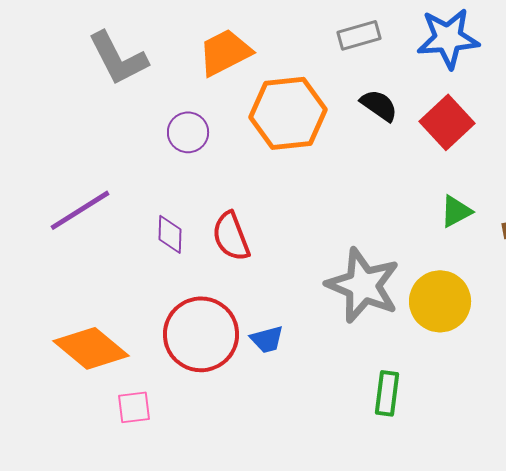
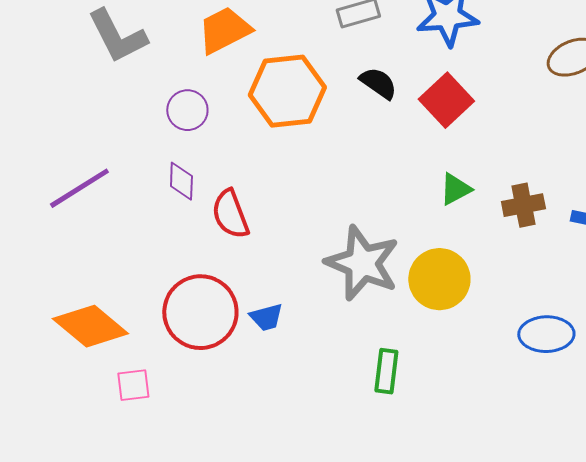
purple diamond: (170, 234) -> (181, 181), moved

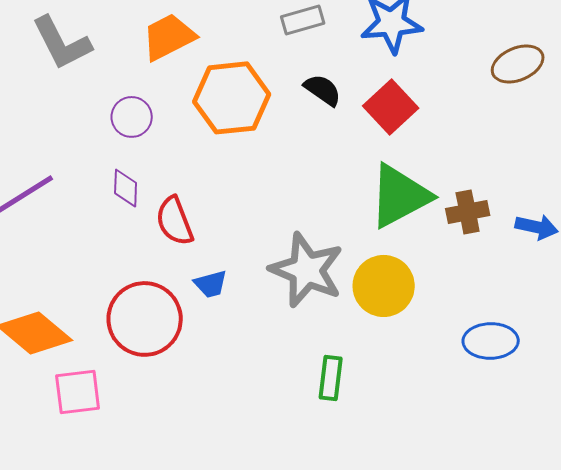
green triangle: (455, 189) -> (400, 196), size x2.0
blue trapezoid: (266, 317) -> (211, 284), moved
pink square: (133, 385) -> (78, 392), size x1.4

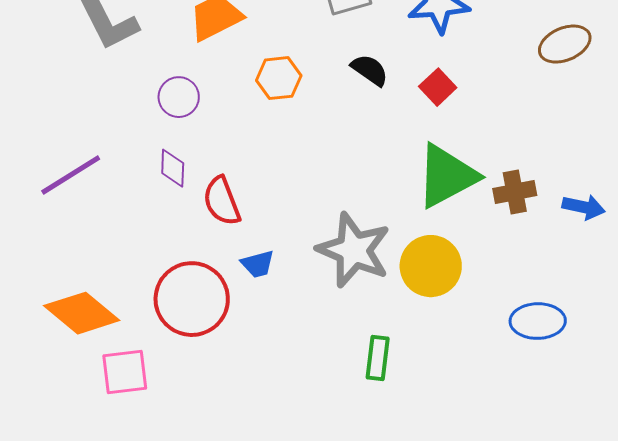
orange hexagon: (232, 98) -> (279, 78), size x0.6
red square: (391, 107) -> (438, 87), size x0.7

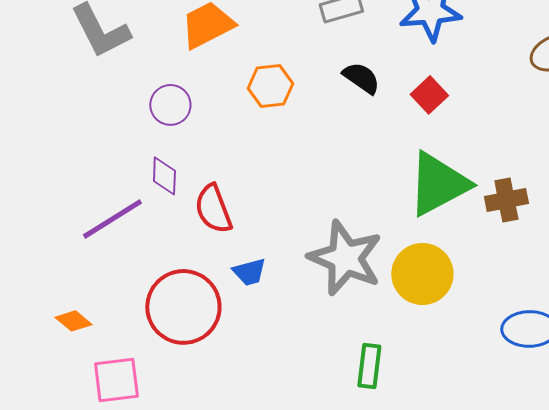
purple line: (71, 175) -> (112, 219), moved
orange diamond: (82, 313) -> (73, 321), size x0.5

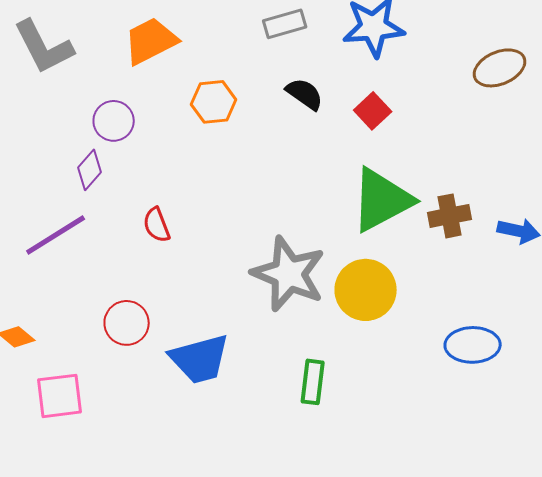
purple diamond: (164, 176) -> (90, 170), moved, turned 39
red semicircle: (213, 209) -> (157, 225), size x0.7
blue trapezoid: (249, 272) -> (200, 359), moved, size x1.8
red circle: (183, 307) -> (127, 323), size x0.6

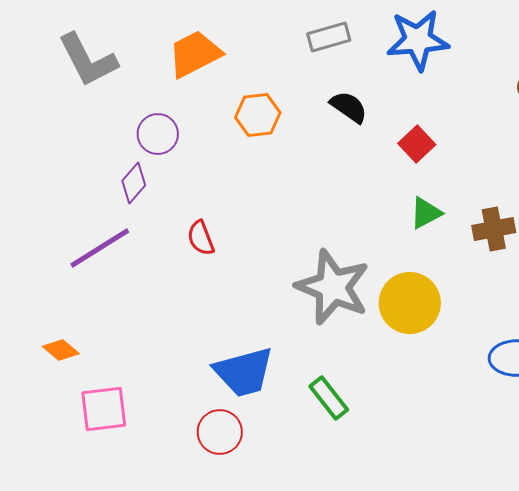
red square: (373, 111) -> (417, 144), moved
green triangle: (382, 200) -> (426, 213), size x0.5
red circle: (127, 323) -> (220, 432), moved
green rectangle: (313, 382) -> (329, 398), moved, turned -45

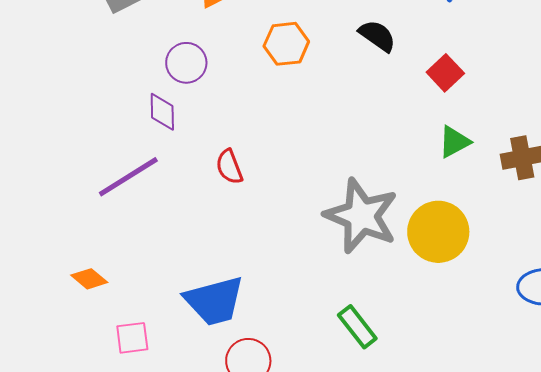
purple diamond: (134, 183) -> (162, 112), turned -42
blue trapezoid: (244, 372) -> (214, 301), moved
pink square: (104, 409) -> (132, 338), size x0.7

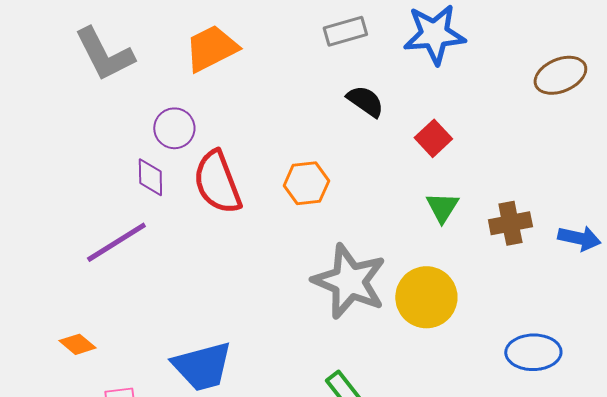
orange hexagon: (286, 44) -> (306, 183), moved
green triangle: (454, 142) -> (442, 207), turned -30
red semicircle: (229, 167) -> (217, 182), moved, size x1.8

